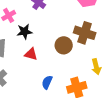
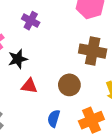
brown circle: (64, 45) -> (69, 85), moved

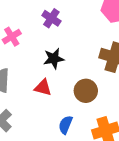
black star: (18, 59) -> (54, 59), moved

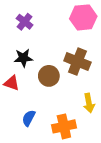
brown circle: (86, 91) -> (49, 76), moved

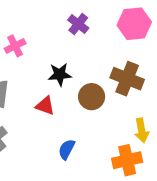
purple cross: (25, 22) -> (78, 24), moved
orange cross: (64, 126) -> (127, 160), moved

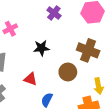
brown circle: (92, 97) -> (68, 72), moved
red triangle: (45, 106) -> (30, 79), moved

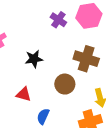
purple cross: (54, 13) -> (58, 20), moved

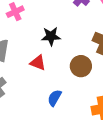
red triangle: (24, 94) -> (38, 63), moved

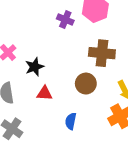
black star: (51, 36) -> (35, 67), moved

